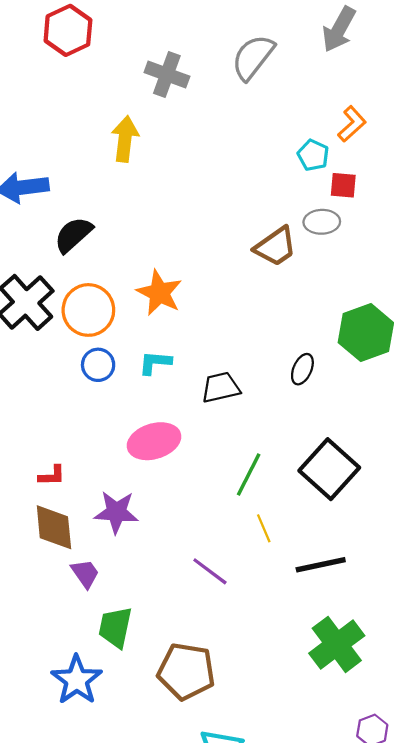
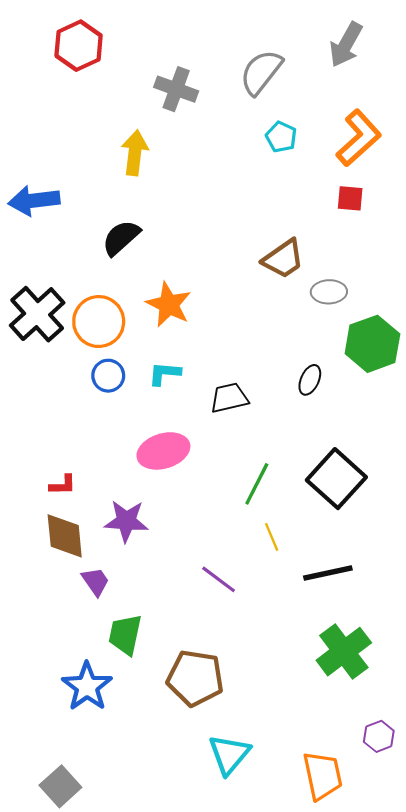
orange L-shape: (352, 124) -> (359, 138), size x1.6
cyan pentagon: (313, 155) -> (281, 137), moved
gray ellipse: (322, 222) -> (329, 292), moved
black semicircle: (73, 235) -> (121, 238), moved

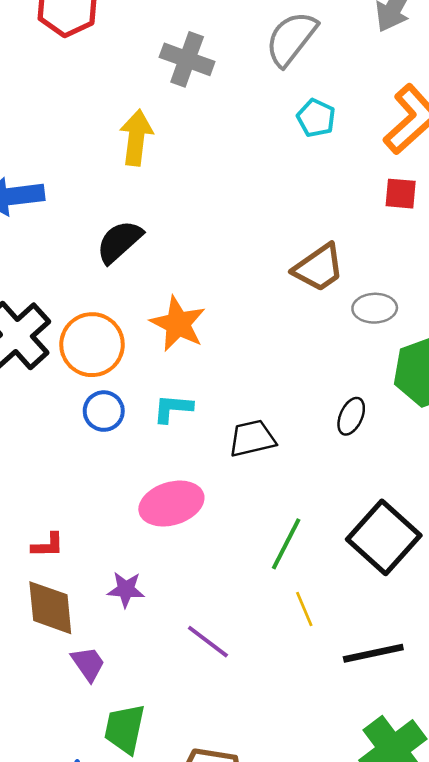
purple star: (126, 521) -> (126, 589), size x0.7
purple line: (219, 579) -> (208, 642), moved

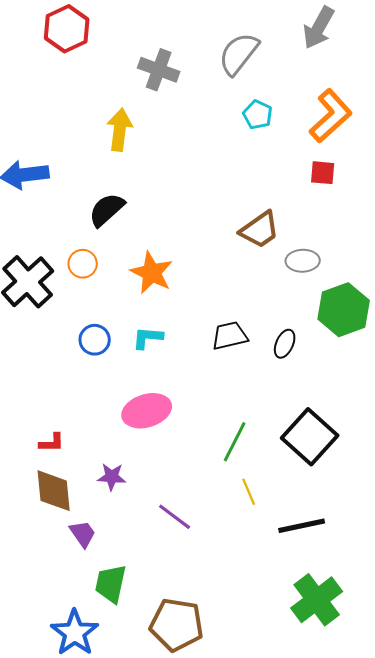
orange circle: (92, 345) -> (83, 264), moved, size x0.6
black trapezoid: (252, 438) -> (230, 336), moved

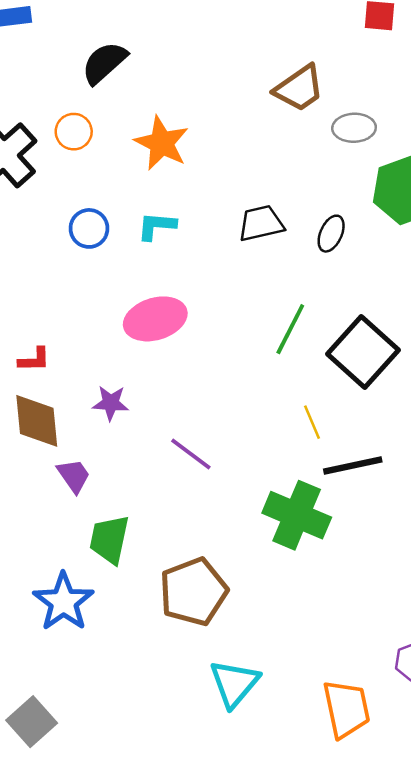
green line: (235, 442) -> (290, 329), moved
yellow line: (249, 492) -> (312, 422), moved
green cross: (317, 600) -> (297, 515), moved, turned -30
brown pentagon: (177, 625) -> (193, 592), turned -30

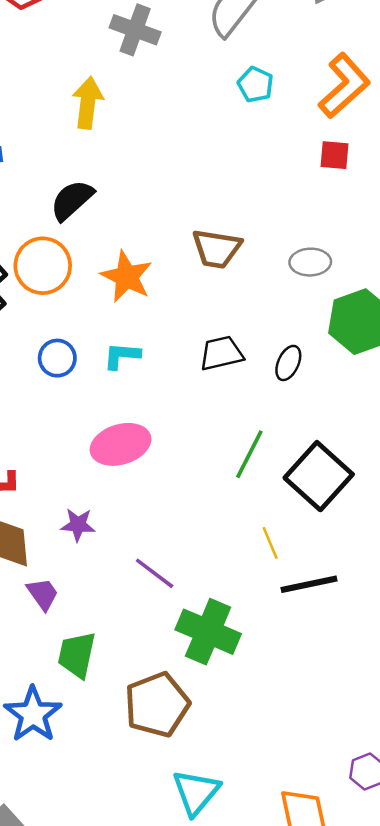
brown trapezoid: (299, 88) -> (217, 249), moved, turned 44
orange circle: (74, 132) -> (43, 266), size x1.6
green cross: (297, 515) -> (208, 632), moved

